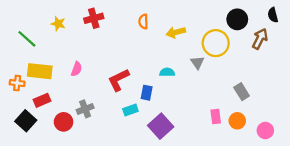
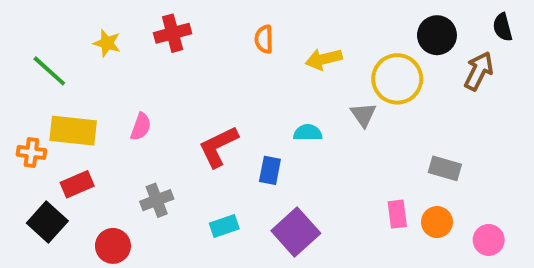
gray rectangle: (242, 92) -> (445, 168), turned -42
cyan rectangle: (130, 110) -> (224, 226), moved
red circle: (64, 122) -> (113, 246), moved

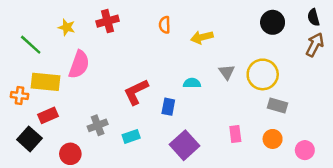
brown arrow: (479, 71) -> (315, 45), moved
yellow circle: (397, 79) -> (263, 74), moved
pink semicircle: (141, 127) -> (79, 65), moved, size x1.6
pink rectangle: (397, 214) -> (235, 134), moved
cyan rectangle: (224, 226) -> (131, 136), moved

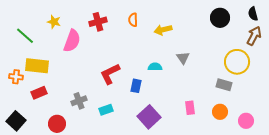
red cross: (108, 21) -> (98, 22), moved
pink semicircle: (79, 65) -> (72, 41), moved
yellow circle: (263, 74) -> (237, 62), moved
black square: (29, 139) -> (16, 121), moved

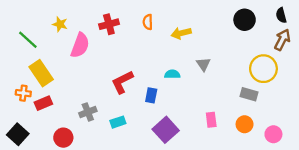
yellow rectangle: (37, 66) -> (41, 73), turned 50
orange cross: (16, 77) -> (23, 93), moved

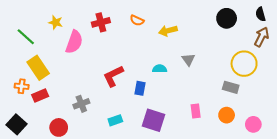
orange semicircle: (148, 22) -> (137, 20), turned -64
cyan rectangle: (118, 122) -> (115, 120), moved
purple square: (166, 130) -> (153, 120), turned -30

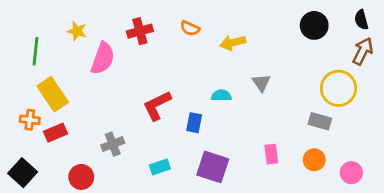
green line: (26, 37) -> (36, 51), turned 54

